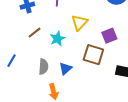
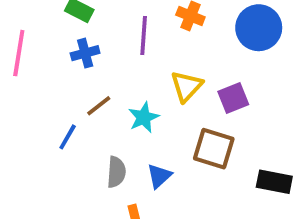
purple square: (109, 36) -> (233, 98), moved
blue line: (11, 61) -> (68, 137), moved

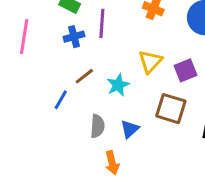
purple line: (144, 36) -> (102, 23), moved

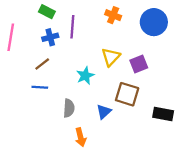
brown line: (84, 76) -> (42, 64), moved
blue line: (61, 100) -> (40, 87), turned 63
blue triangle: (130, 129) -> (104, 112), moved

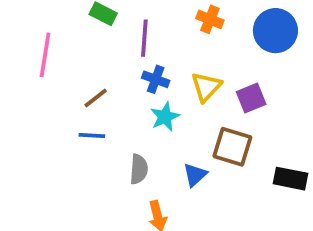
blue cross: (50, 37) -> (156, 79), moved, turned 35

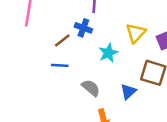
blue cross: (156, 79) -> (83, 28), moved
gray semicircle: (139, 169) -> (91, 88), turned -54

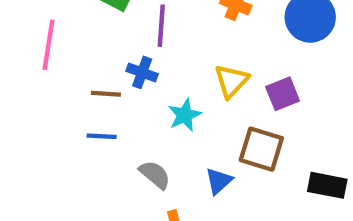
brown line: (62, 40) -> (106, 94), turned 42

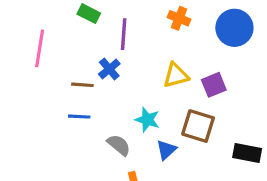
blue cross: (142, 72) -> (109, 69), turned 30
yellow triangle: (231, 81) -> (176, 75), turned 32
cyan star: (185, 115) -> (147, 120), moved, turned -30

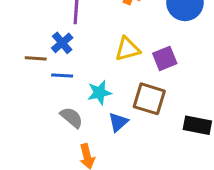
blue line: (79, 117) -> (62, 76), moved
cyan star: (147, 120) -> (99, 93), turned -30

